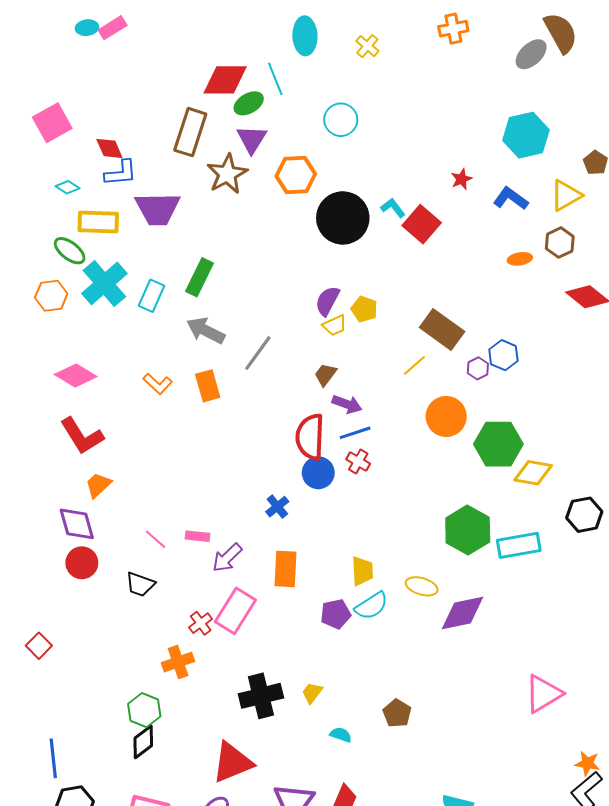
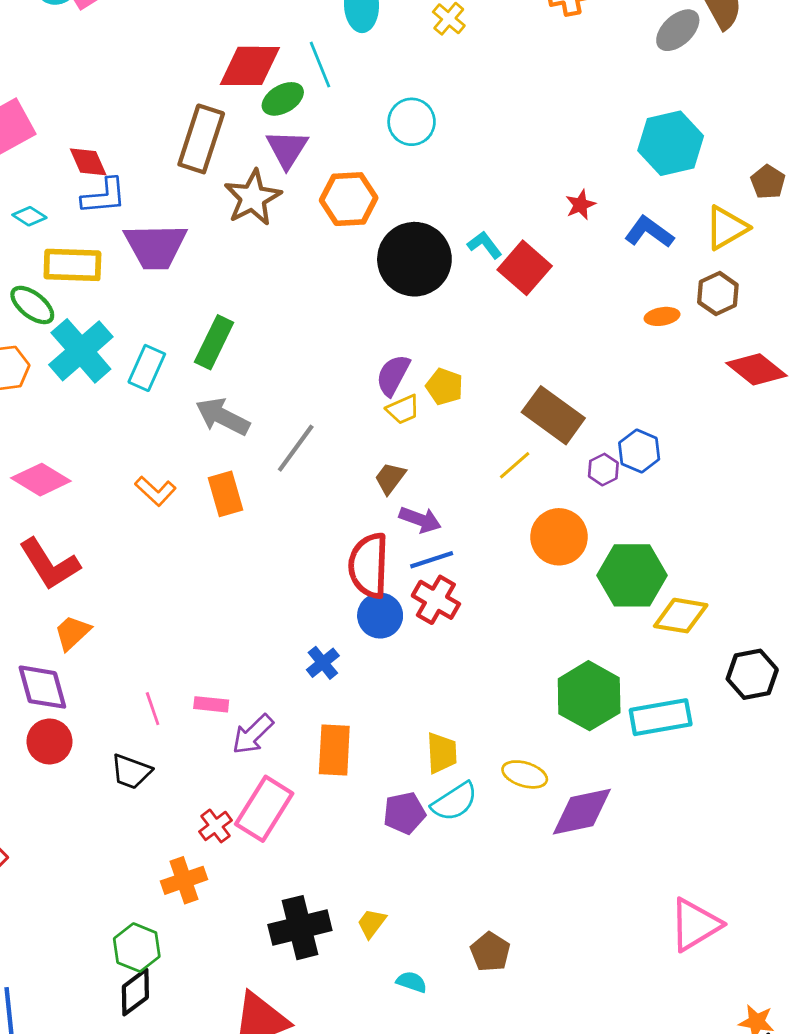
red cross: (358, 462) -> (436, 600), size x1.4
pink line: (156, 539) -> (153, 709), turned 30

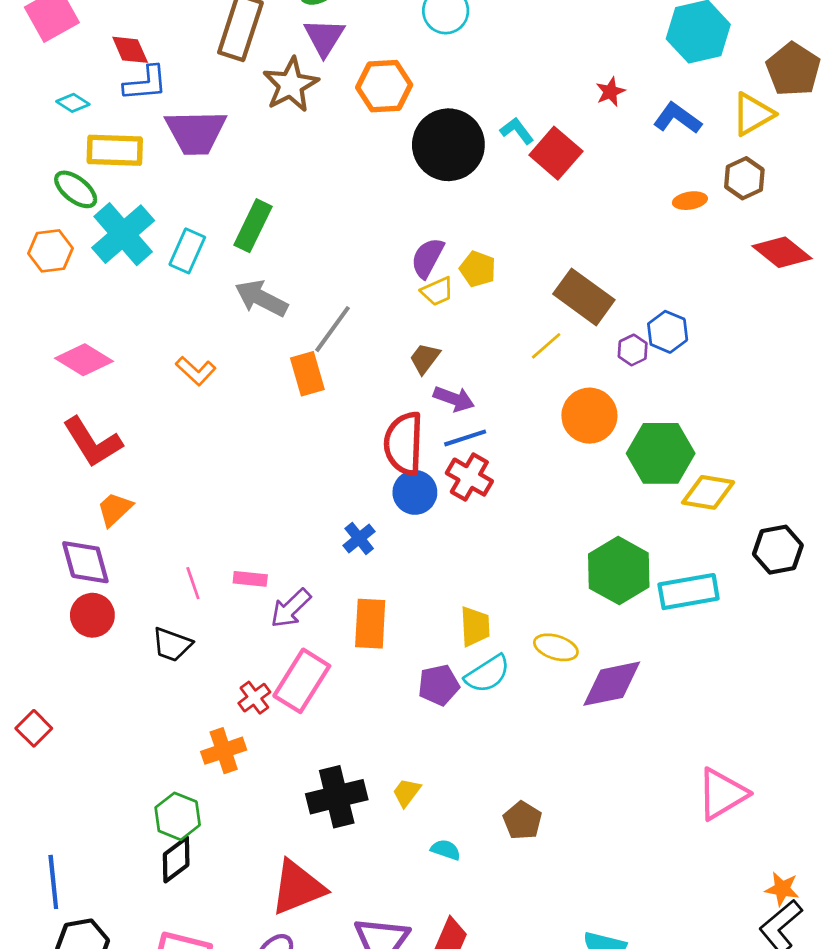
brown pentagon: (768, 182) -> (793, 69), size x1.6
orange rectangle: (226, 494) -> (307, 374), moved

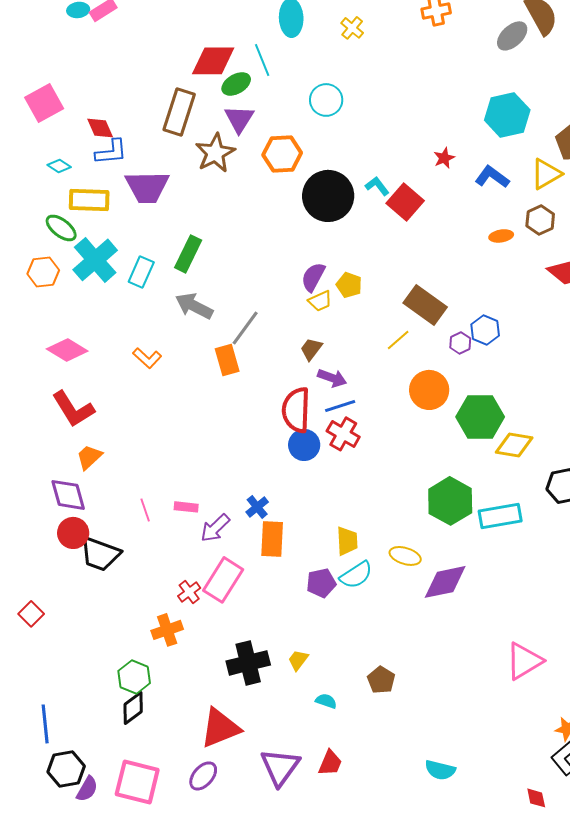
blue cross: (359, 538) -> (257, 507), moved
black trapezoid: (172, 645) -> (100, 554), moved, size x1.4

